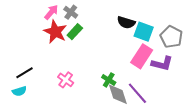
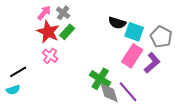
purple L-shape: (162, 64) -> (152, 63), turned -55
pink cross: (66, 80) -> (50, 56), moved
green cross: (109, 80) -> (100, 79), size x1.5

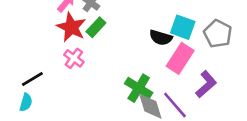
black semicircle: (117, 23) -> (161, 38), moved
purple L-shape: (152, 63) -> (206, 84), moved
cyan semicircle: (13, 90) -> (26, 102), turned -56

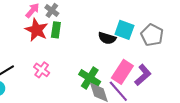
green rectangle: (96, 27) -> (56, 30), turned -35
pink cross: (74, 58) -> (42, 70), moved
pink rectangle: (180, 58) -> (122, 72), moved

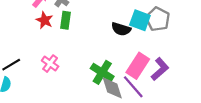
red star: (37, 30) -> (45, 20), size x0.7
gray pentagon: (152, 35) -> (158, 19), moved

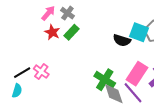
green rectangle: (66, 20) -> (71, 32), turned 35
pink cross: (50, 64) -> (41, 72), moved

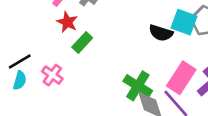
green rectangle: (71, 32) -> (82, 42), moved
black line: (22, 73) -> (20, 61), moved
cyan semicircle: (17, 91) -> (20, 80), moved

